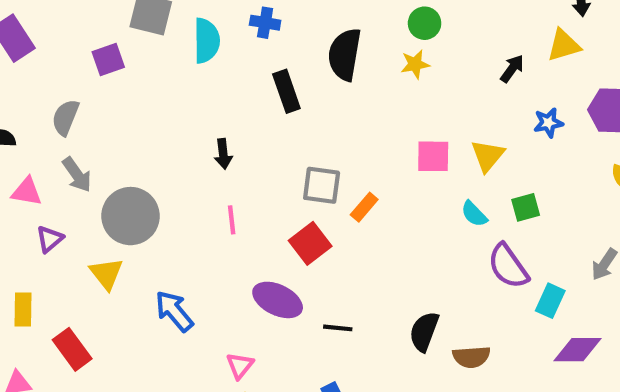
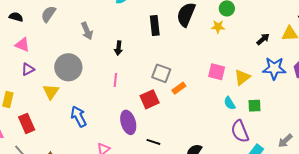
blue star: (548, 123) -> (274, 68), size x1.6
gray arrow: (77, 175) -> (87, 31), moved
purple ellipse: (278, 300) -> (128, 122), turned 35

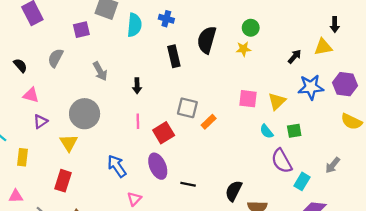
black semicircle: (16, 17) -> (20, 65), turned 40
red square: (150, 99) -> (164, 133), moved
blue arrow: (79, 117) -> (117, 166), moved
red rectangle: (27, 123) -> (63, 181), moved, turned 48

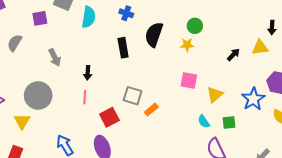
blue cross: (166, 19) -> (126, 13), moved
blue star: (311, 87) -> (253, 99), moved, turned -30
pink square: (248, 99) -> (189, 80), moved
pink line: (138, 121) -> (85, 97), moved

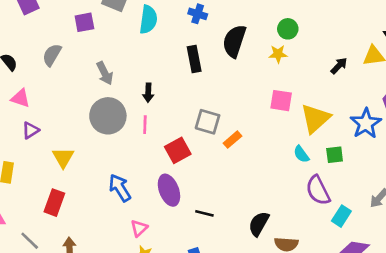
gray circle: (38, 95) -> (108, 116), moved
yellow triangle: (215, 95) -> (315, 118), size x1.4

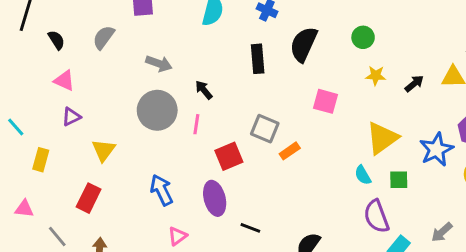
yellow star: (278, 54) -> (376, 76), moved
gray arrow: (105, 73) -> (159, 64), turned -50
black arrow: (148, 93) -> (204, 90), turned 132
pink square: (281, 101) -> (325, 101), moved

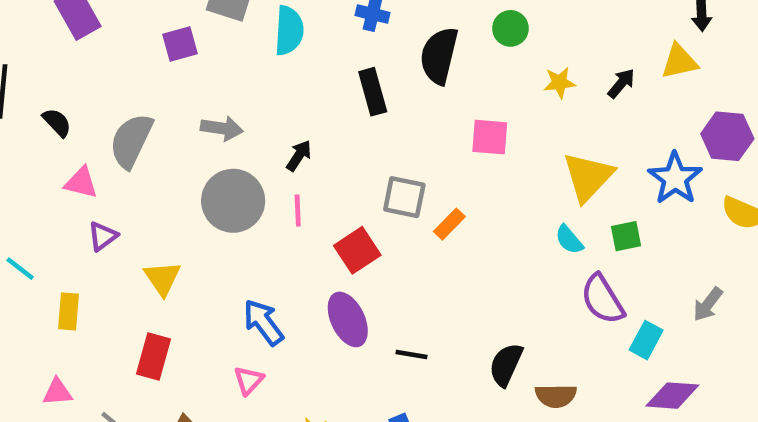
gray semicircle: (104, 37) -> (131, 141), moved, size x1.4
green circle: (363, 37) -> (510, 28), moved
black arrow: (204, 90) -> (299, 156), turned 84
pink triangle: (177, 236) -> (249, 380), moved

